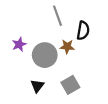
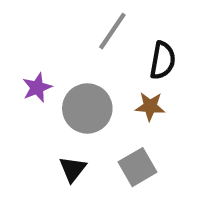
gray line: (58, 16) -> (112, 31), turned 54
brown star: (67, 47) -> (150, 106), moved

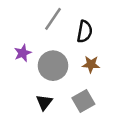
gray line: (112, 31) -> (53, 19), moved
black semicircle: (163, 60) -> (85, 31), moved

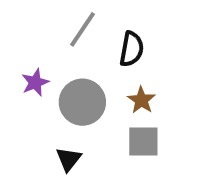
brown star: (91, 64) -> (141, 100), turned 30
gray square: (83, 101) -> (143, 141), moved, turned 30

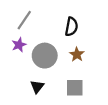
gray line: (82, 29) -> (24, 20), moved
gray square: (143, 141) -> (75, 88), moved

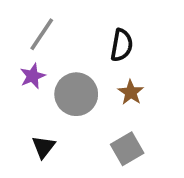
black triangle: (37, 87) -> (43, 147), moved
gray square: (75, 88) -> (127, 149), turned -30

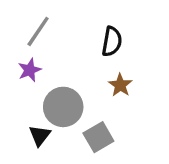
gray circle: (76, 94) -> (63, 107), moved
gray square: (127, 149) -> (98, 137), moved

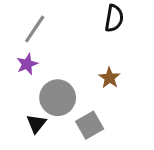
black semicircle: (112, 41) -> (114, 18), moved

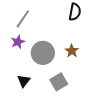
gray circle: (58, 98) -> (43, 53), moved

